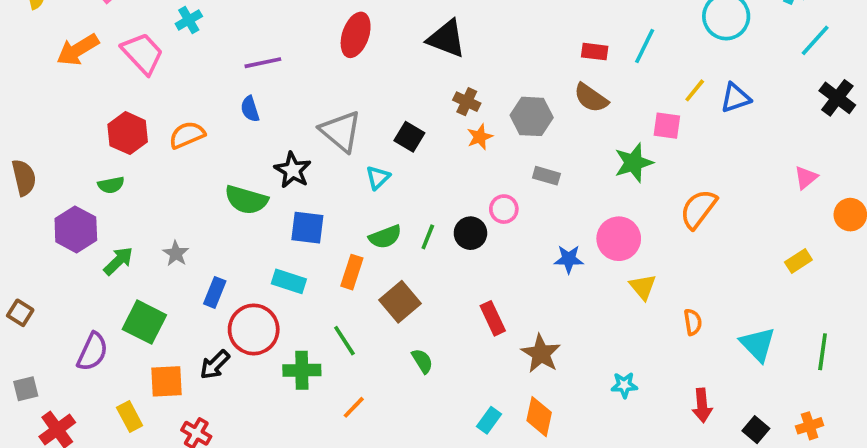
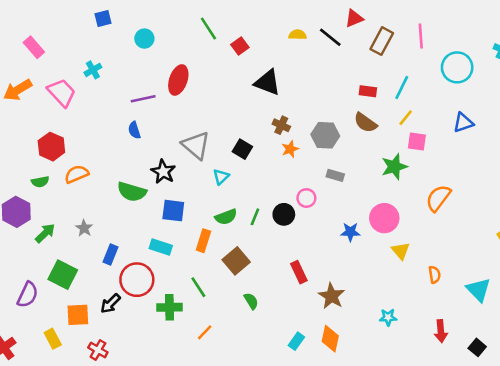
red ellipse: (356, 35) -> (178, 80), moved
yellow line: (695, 90) -> (406, 118), moved
orange semicircle: (187, 135) -> (77, 174), moved

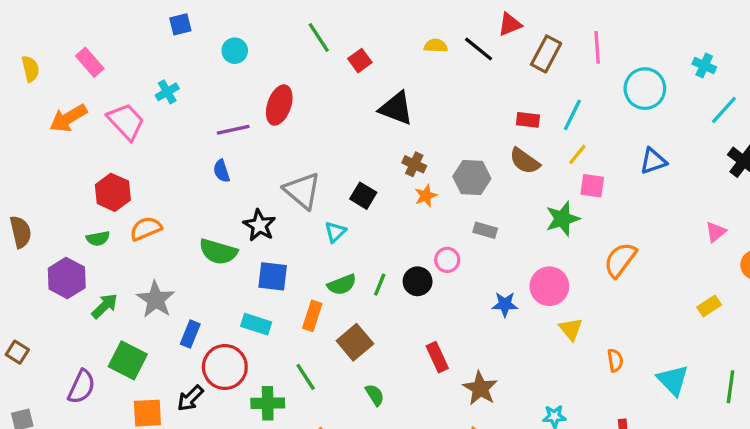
gray star: (84, 228) -> (156, 299), size x1.6

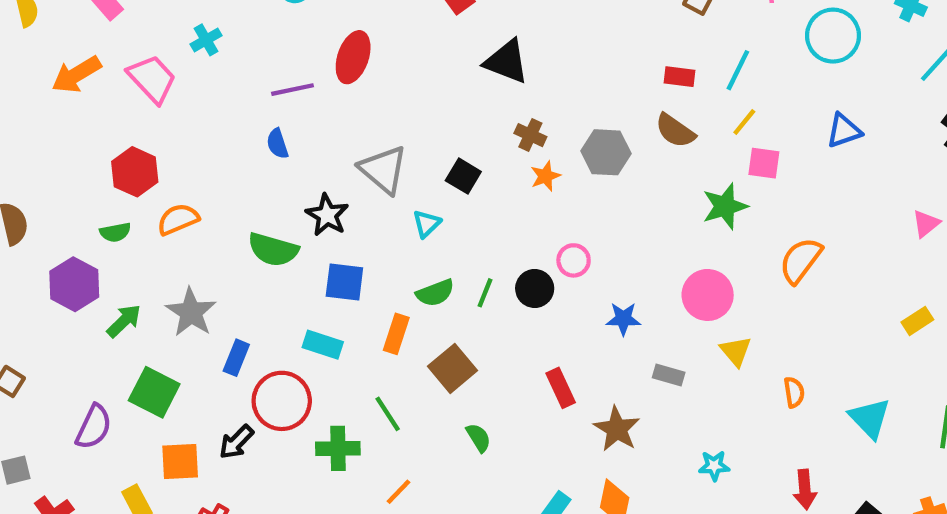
gray rectangle: (485, 230) -> (669, 375), moved
blue star: (505, 304) -> (623, 319), moved

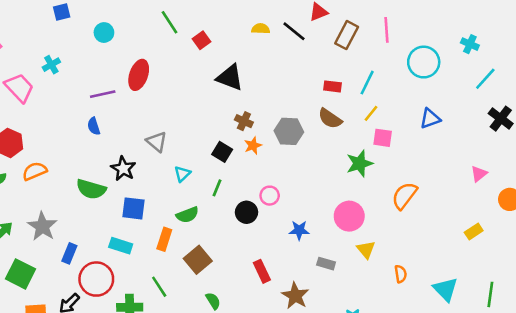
gray triangle: (383, 170) -> (157, 142), size x0.7
black square: (463, 176) -> (222, 152), moved
green line: (485, 293) -> (217, 188), moved

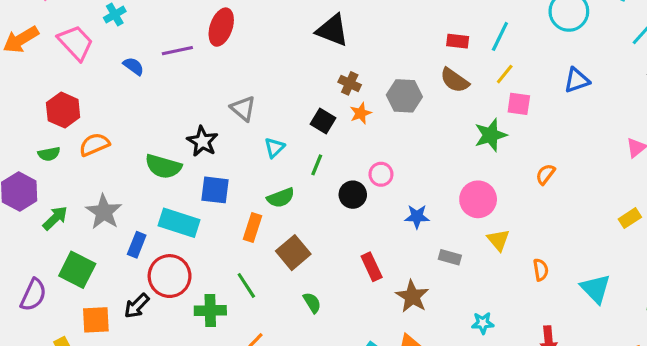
blue semicircle: (94, 126) -> (134, 66), moved, turned 144
orange semicircle: (404, 196) -> (545, 174), size x0.6
cyan rectangle: (121, 246) -> (179, 223), moved, size x1.4

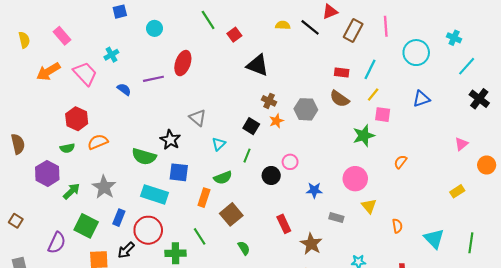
blue rectangle: (137, 245) -> (119, 218), moved

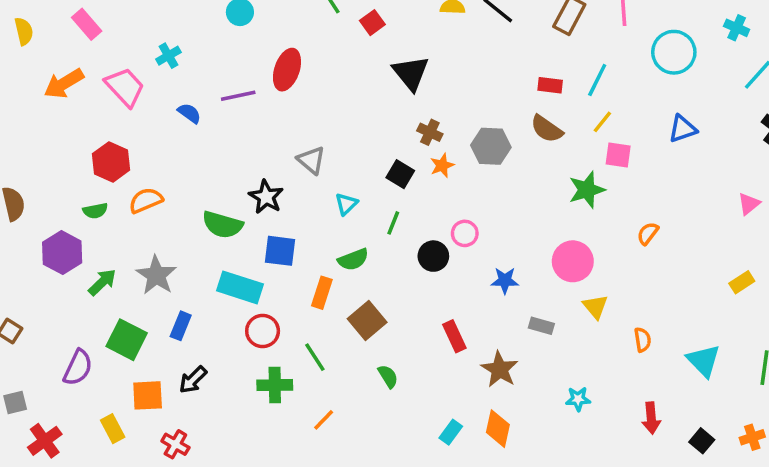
black triangle: (257, 65) -> (411, 73), turned 30
red circle: (148, 230) -> (263, 331), moved, size x0.7

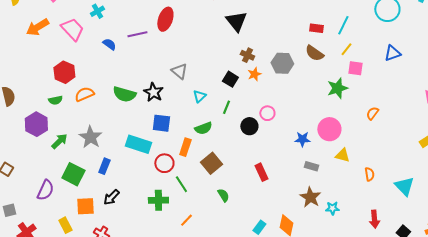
green semicircle: (222, 225) -> (124, 94), moved
blue star: (505, 280) -> (302, 139), moved
yellow triangle: (595, 307) -> (342, 155), turned -35
red circle: (263, 331) -> (164, 163), moved
brown star: (500, 369) -> (310, 197), moved

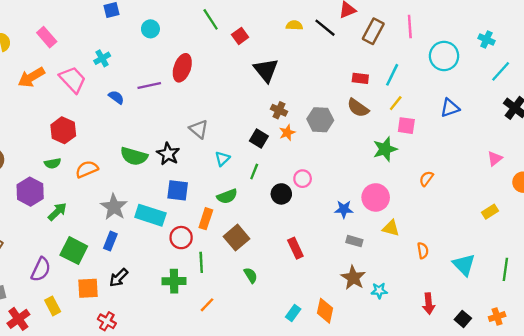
orange semicircle: (84, 94) -> (87, 169), moved
gray star: (90, 137) -> (114, 207), moved
green line: (181, 184) -> (201, 262), turned 30
yellow rectangle: (65, 225) -> (53, 306), moved

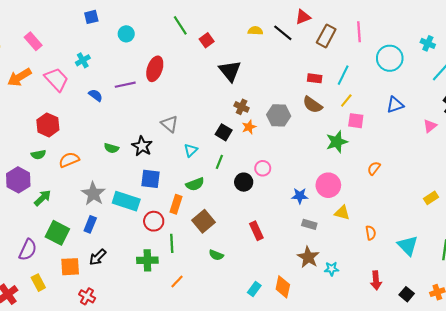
green semicircle: (134, 156) -> (111, 148), size x0.6
pink triangle: (495, 159) -> (430, 126), moved
green semicircle: (251, 275) -> (216, 255), turned 144

